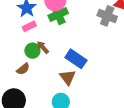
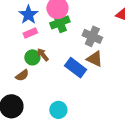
gray cross: (107, 16) -> (92, 36), moved
brown triangle: (68, 77) -> (95, 59), moved, turned -30

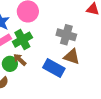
green cross: (60, 22) -> (22, 40), moved

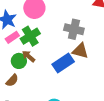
blue rectangle: (54, 68) -> (63, 63), turned -60

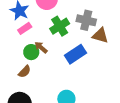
green cross: (30, 36) -> (60, 26), moved
brown triangle: (80, 51) -> (100, 35), moved

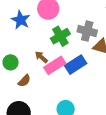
pink rectangle: (25, 28) -> (55, 65), moved, size x1.5
green circle: (31, 52) -> (10, 62), moved

